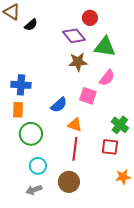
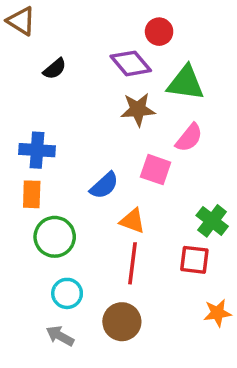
black semicircle: (31, 25) -> (55, 69), moved
gray arrow: (34, 190) -> (60, 336), turned 49

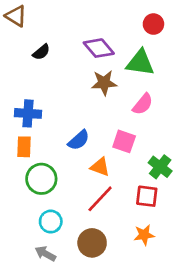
red circle: (159, 32) -> (153, 24), moved
pink square: (156, 170) -> (124, 141), moved
red line: (133, 263) -> (100, 199), turned 36
orange star: (217, 313) -> (144, 235), moved

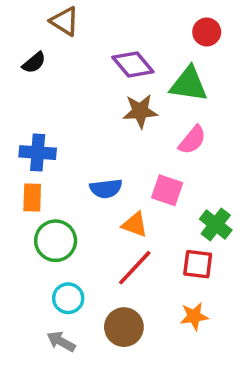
brown triangle: (16, 16) -> (65, 21), moved
black semicircle: (41, 52) -> (34, 63), moved
blue semicircle: (79, 140) -> (106, 189), turned 35

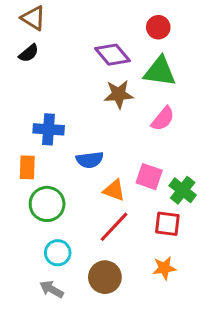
brown triangle: (65, 21) -> (33, 18), moved
red circle: (207, 32) -> (158, 27), moved
blue cross: (38, 153) -> (49, 129), moved
pink square: (167, 190) -> (149, 177), moved

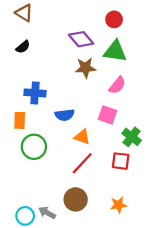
black semicircle: (29, 53) -> (23, 47), moved
pink square: (149, 177) -> (107, 115), moved
cyan circle: (58, 253) -> (25, 216), moved
orange star: (164, 268) -> (118, 205), moved
gray arrow: (52, 289) -> (47, 213), moved

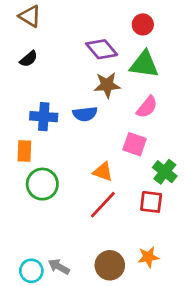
blue semicircle: (65, 115) -> (85, 114), moved
brown circle: (76, 199) -> (110, 265), moved

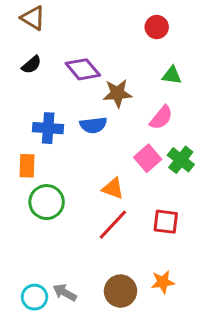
purple diamond: (102, 49) -> (83, 69), moved
green triangle: (144, 64) -> (172, 75), moved, size x0.6
pink square: (135, 144) -> (148, 158), turned 30
green cross: (165, 172) -> (181, 160), moved

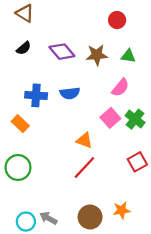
brown star: (117, 93) -> (97, 55), moved
orange rectangle: (27, 166) -> (20, 124), turned -48
green circle: (47, 202) -> (18, 167), moved
red square: (166, 222) -> (137, 162), moved, turned -36

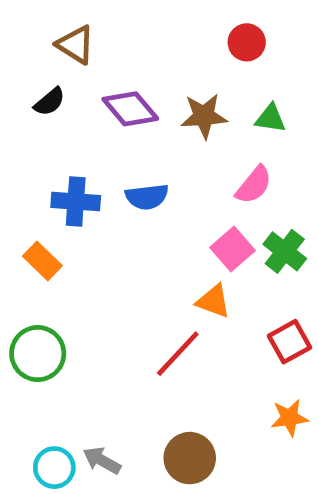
brown triangle: (25, 13) -> (76, 45), moved
orange triangle: (84, 140) -> (213, 301), moved
orange star: (122, 210) -> (289, 418), moved

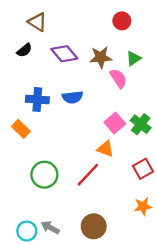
green triangle: (270, 118) -> (134, 58), turned -42
pink semicircle: (254, 185) -> (118, 78), moved, turned -72
green circle: (38, 354) -> (44, 175), moved

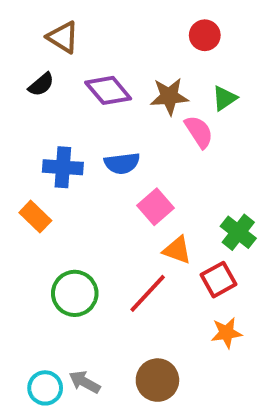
pink square: (115, 123) -> (155, 207), moved
green cross: (141, 124) -> (238, 232), moved
red square: (143, 169) -> (219, 280), moved
orange star: (143, 206) -> (226, 333), moved

